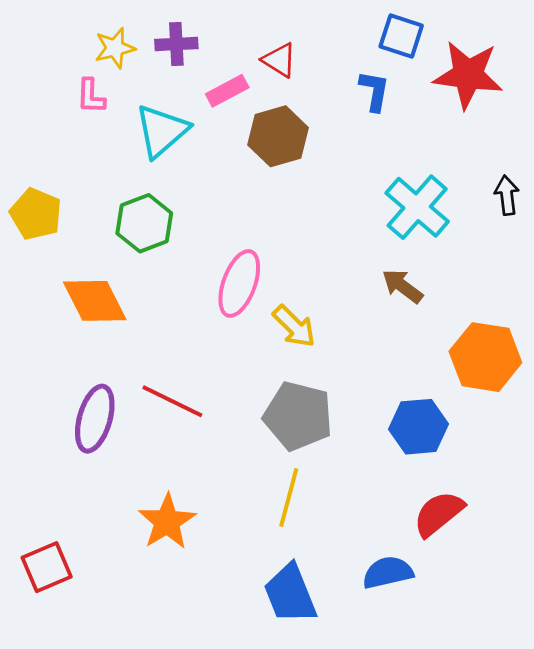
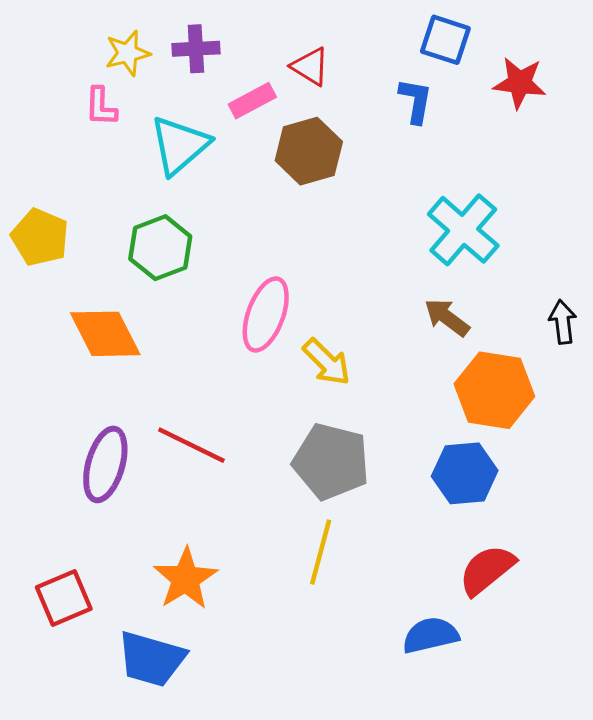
red star: (468, 75) -> (520, 83), size x0.7
black arrow: (507, 195) -> (563, 322), moved
orange hexagon: (485, 357) -> (494, 390), moved
red square: (47, 567) -> (64, 598), moved
blue trapezoid: (290, 594) -> (151, 659), moved, turned -52

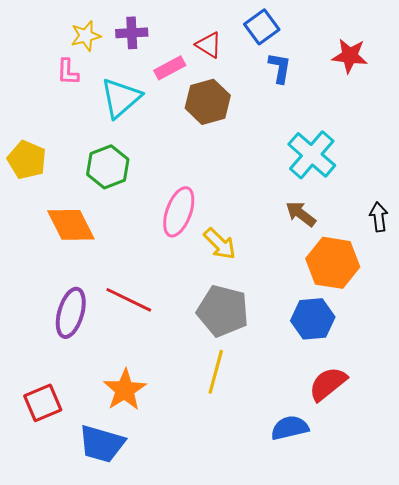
blue square: (445, 40) -> (262, 27), moved, turned 36

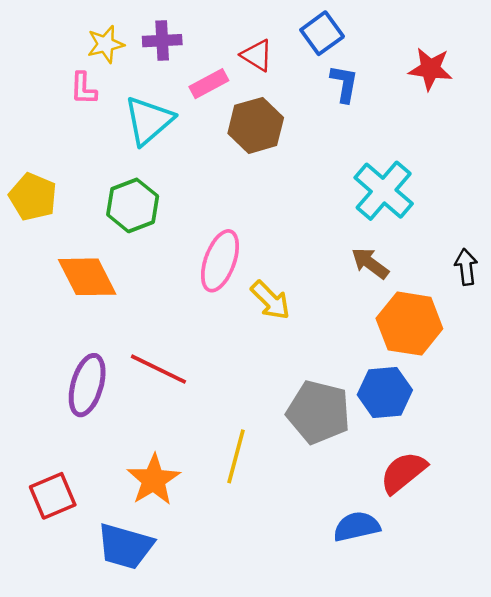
gray pentagon: (223, 311) -> (318, 412), moved
yellow line: (216, 372) -> (236, 456), moved

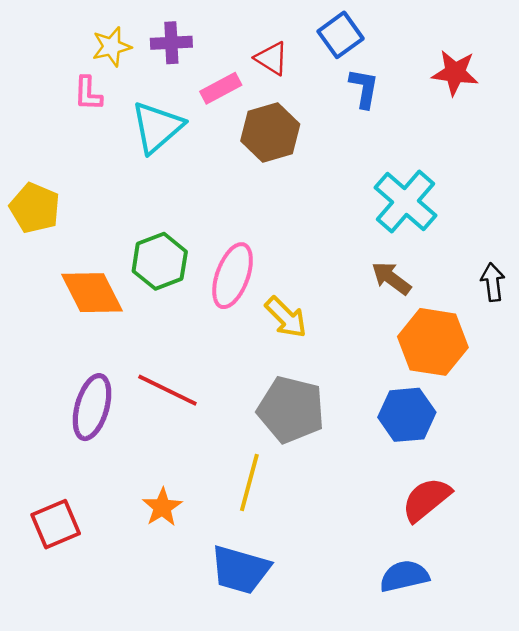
green hexagon: (133, 205) -> (160, 261), moved
gray pentagon: (318, 412) -> (291, 410), moved
orange star: (154, 480) -> (162, 507), size x0.7
blue semicircle: (357, 527) -> (404, 576), moved
blue trapezoid: (125, 546) -> (240, 570), moved

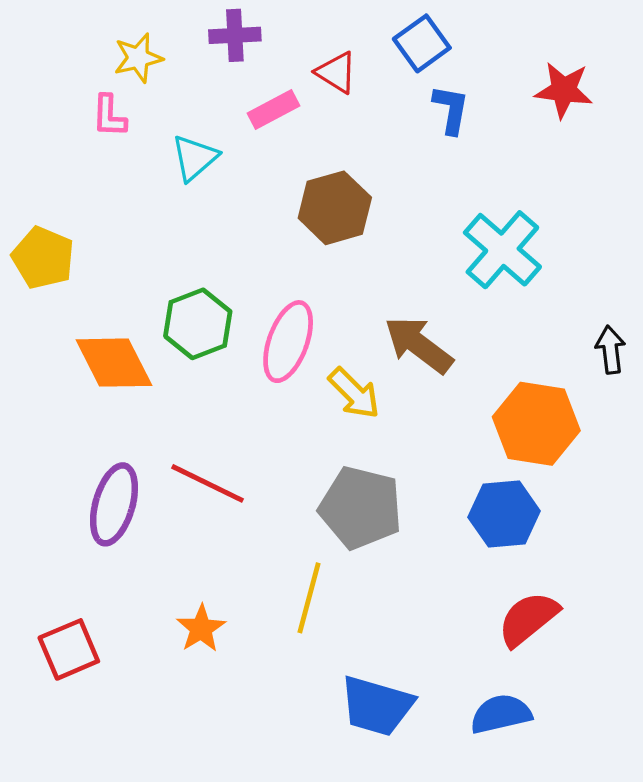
purple cross: (171, 43) -> (235, 35), moved
cyan triangle: (157, 127) -> (195, 158), size x0.7
brown hexagon: (270, 133) -> (335, 208), moved
brown arrow: (391, 278) -> (419, 345), moved, size x1.4
blue trapezoid: (240, 570) -> (377, 706), moved

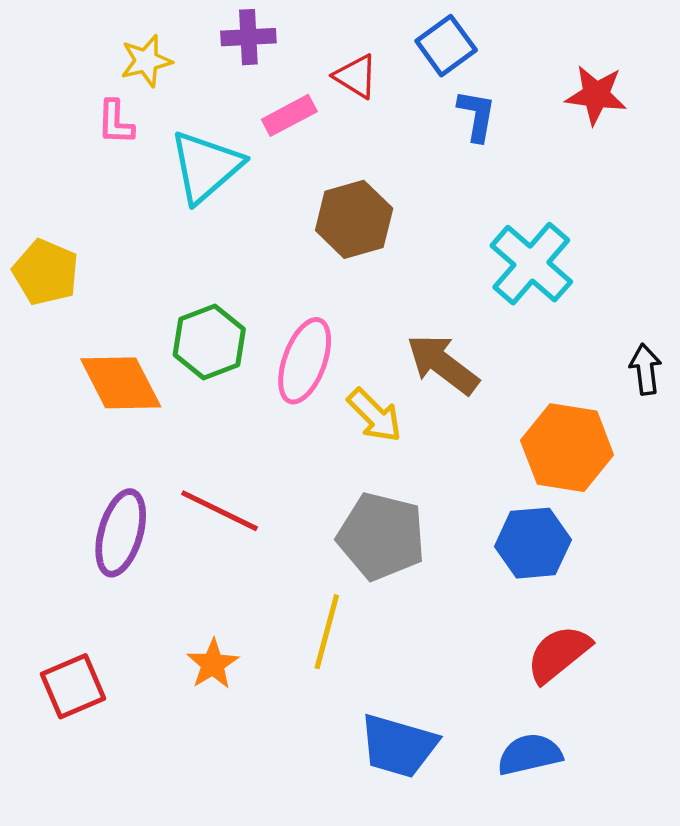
cyan triangle: (195, 158) -> (206, 167), size x1.5

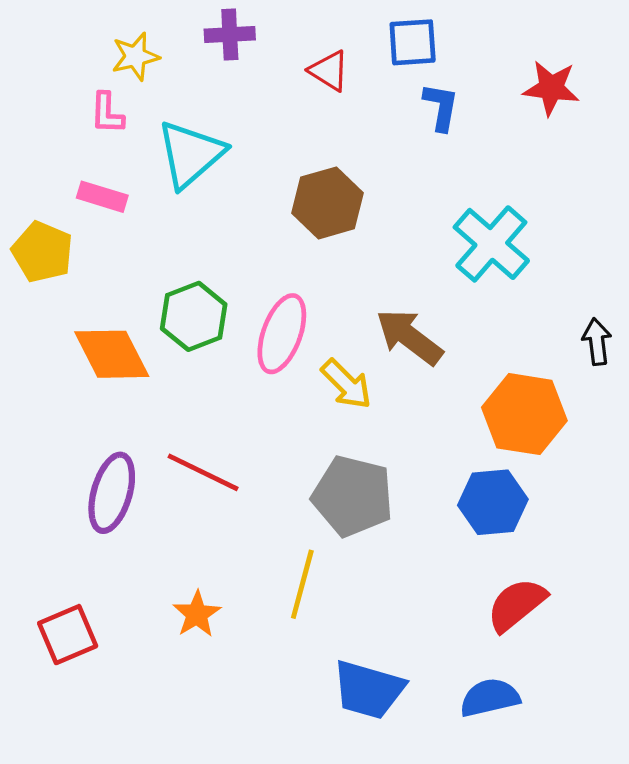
blue square: (446, 46) -> (413, 42), turned 32
pink rectangle: (289, 115) -> (102, 197), moved, turned 45

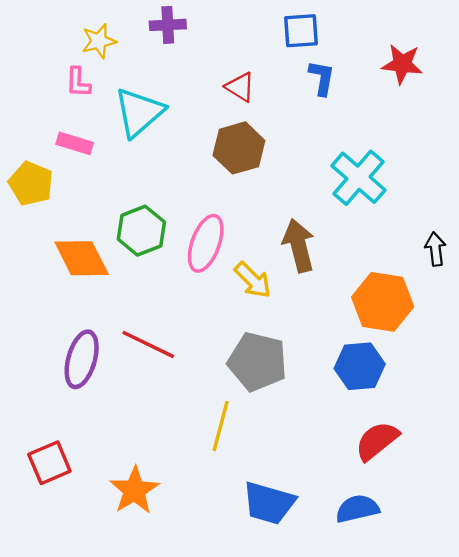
red triangle: (329, 71) -> (240, 87), moved
brown arrow: (409, 337) -> (299, 246), turned 39
orange star: (197, 614) -> (134, 490), moved, size x1.4

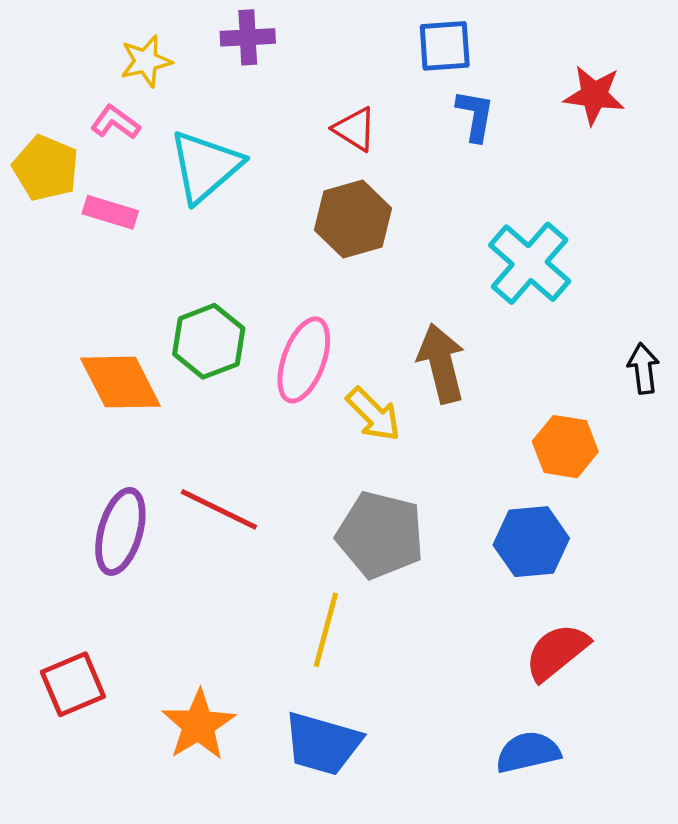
pink L-shape: (78, 82) -> (115, 122), turned 124
yellow pentagon: (31, 184) -> (46, 168), moved
orange hexagon: (383, 302) -> (565, 447), size x0.7
blue trapezoid: (269, 503) -> (322, 744), moved

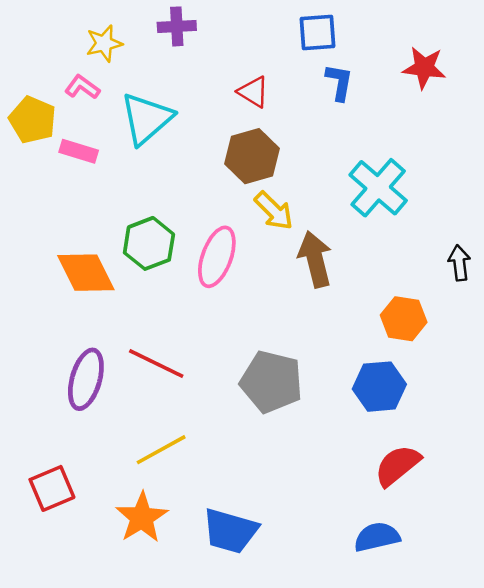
yellow arrow: (373, 414) -> (274, 211), moved
yellow line: (326, 630) -> (161, 450), moved, turned 46

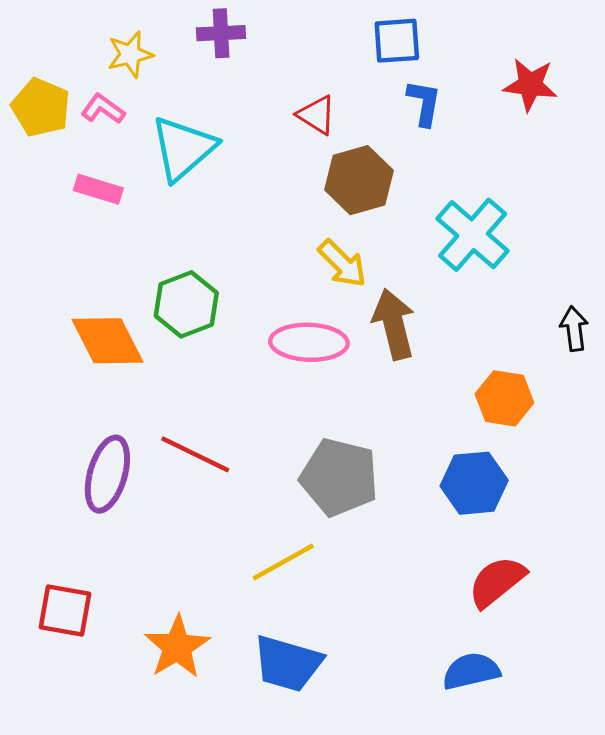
yellow pentagon: (33, 120) -> (41, 107), moved
brown hexagon: (252, 156) -> (359, 180), moved
pink ellipse: (217, 257) -> (309, 342), moved, turned 72
yellow line: (161, 450) -> (283, 562), moved
red square: (52, 488) -> (65, 610), turned 33

